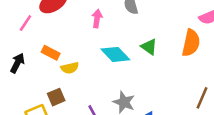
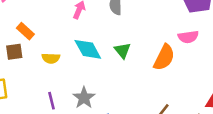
yellow semicircle: (70, 68) -> (51, 58), moved
brown square: (56, 97) -> (14, 52), moved

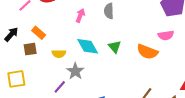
orange semicircle: (164, 57) -> (147, 52), turned 85
gray star: (84, 98) -> (75, 71), moved
purple line: (51, 101) -> (60, 87), turned 56

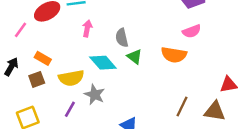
gray semicircle: (109, 11) -> (122, 38), moved
yellow semicircle: (59, 54) -> (71, 78), size x1.5
purple line: (60, 87) -> (70, 109), moved

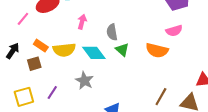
yellow semicircle: (71, 78) -> (64, 50), moved
purple line: (70, 109) -> (52, 92), moved

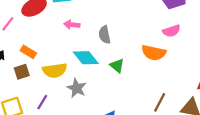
pink arrow: (82, 22) -> (72, 25), turned -96
yellow semicircle: (64, 50) -> (55, 70), moved
green triangle: (122, 50) -> (117, 66), moved

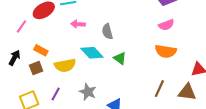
orange semicircle: (154, 53) -> (166, 51), moved
gray star: (77, 88) -> (88, 92), moved

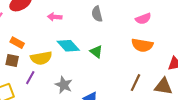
gray semicircle: (107, 31) -> (97, 14), moved
brown square: (36, 68) -> (12, 60), turned 32
purple line: (56, 94) -> (30, 78), moved

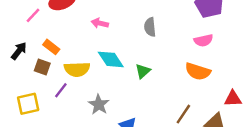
green triangle: (96, 52) -> (143, 71), turned 32

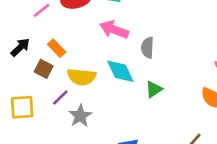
pink arrow: (100, 23) -> (114, 30), size x1.5
gray semicircle: (150, 27) -> (148, 48), moved
gray star: (99, 105) -> (80, 116), moved

